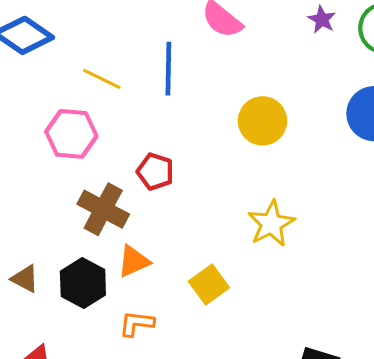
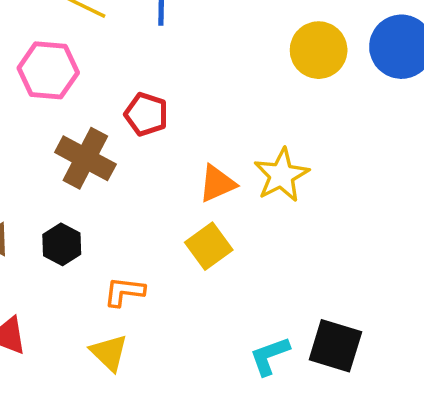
yellow circle: (262, 121) -> (319, 50), moved
orange triangle: (134, 261) -> (217, 184), moved
black hexagon: (83, 283) -> (62, 244), size x0.7

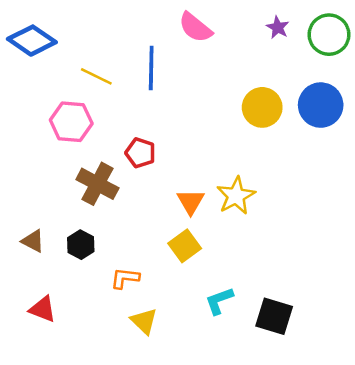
orange triangle: (217, 184) -> (191, 202), turned -36
yellow triangle: (109, 353) -> (144, 321), moved
cyan L-shape: (270, 356) -> (219, 301), moved

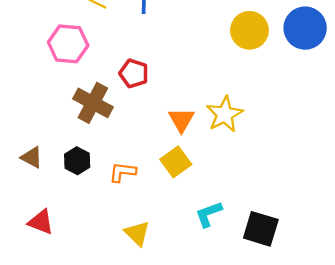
orange L-shape: (125, 278) -> (122, 172), moved

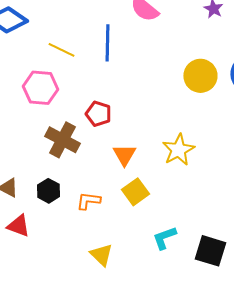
orange triangle: (181, 120) -> (124, 155), moved
red triangle: (41, 222) -> (18, 226), moved

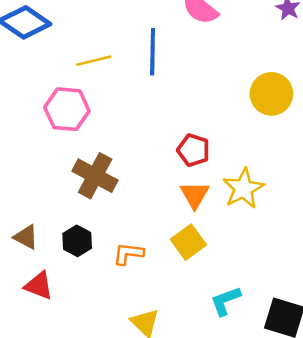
yellow line: (61, 50) -> (94, 61), turned -40
red pentagon: (98, 114) -> (193, 150), moved
orange triangle: (124, 155) -> (195, 195), moved

